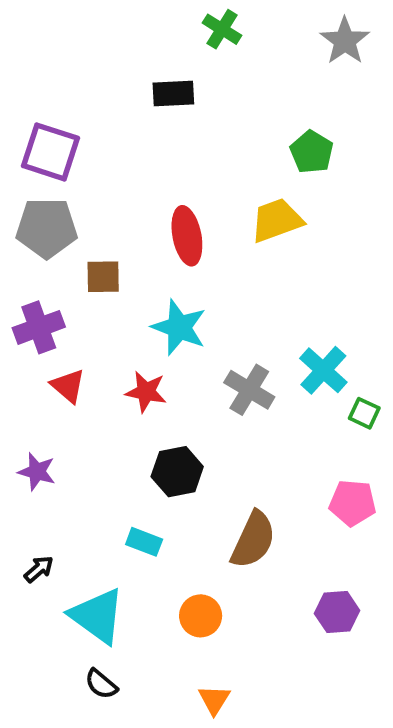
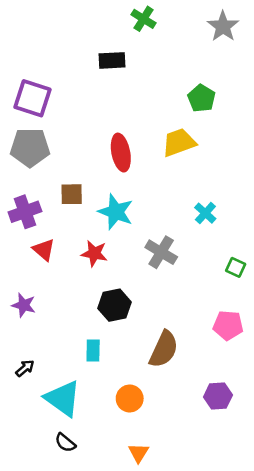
brown square: (103, 277) -> (72, 194), moved
cyan cross: (323, 370) -> (205, 213), moved, size x0.7
cyan rectangle: (144, 542) -> (93, 351), turned 70

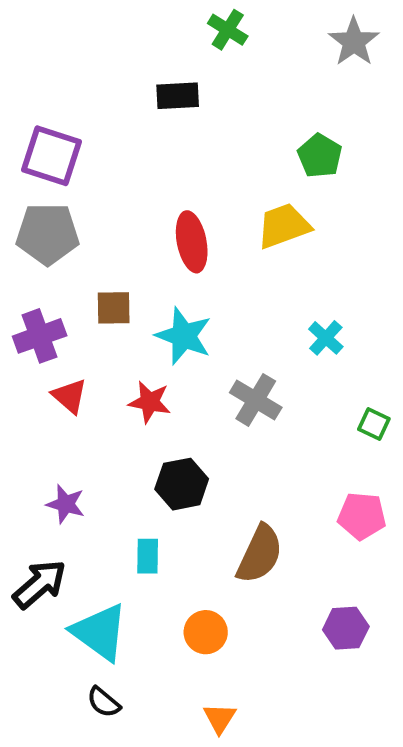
purple star: (24, 305) -> (66, 504), moved
black arrow: (25, 368) -> (40, 584), size x1.8

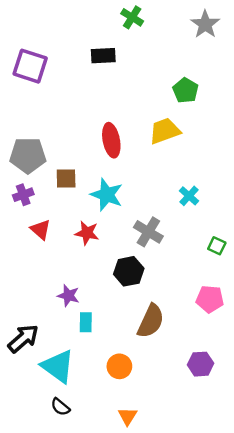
purple square: (52, 156) -> (30, 66), moved
gray pentagon: (48, 234) -> (28, 155), moved
purple cross: (40, 336) -> (23, 195), size x0.7
black hexagon: (182, 484) -> (129, 271), moved
purple star: (66, 504) -> (68, 296), moved

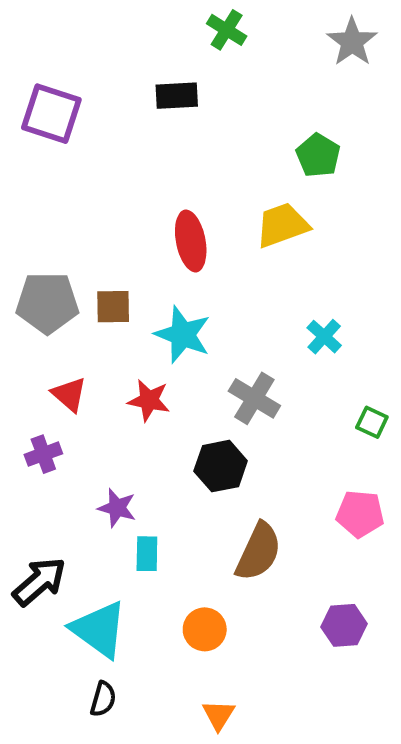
gray pentagon: (28, 155) -> (47, 303), moved
purple cross: (23, 195) -> (43, 454), moved
black semicircle: (60, 407) -> (103, 699), turned -114

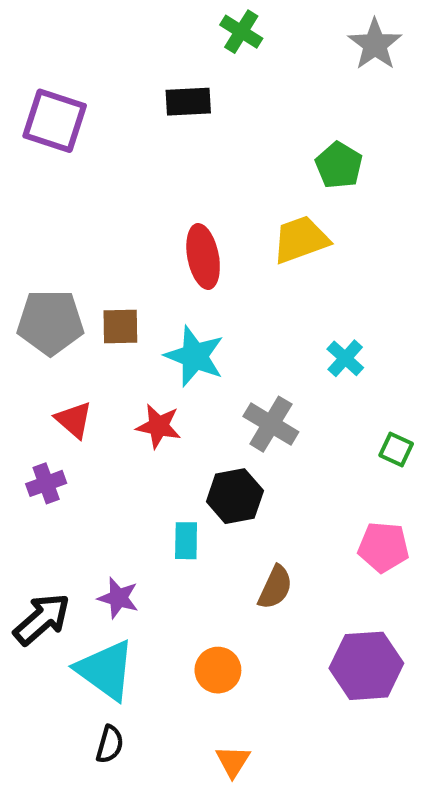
purple star: (117, 508) -> (118, 598), moved
brown semicircle: (258, 552) -> (275, 587), size x0.7
cyan rectangle: (147, 554) -> (186, 541), moved
purple hexagon: (344, 625) -> (366, 666), size x1.5

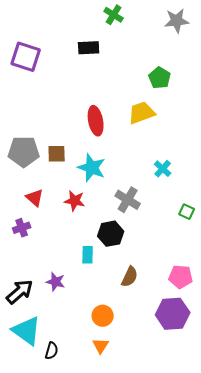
gray star: (375, 44) -> (177, 21), turned 30
pink pentagon: (383, 547) -> (181, 277), moved
cyan triangle: (106, 670) -> (27, 331), moved
orange triangle: (233, 761) -> (101, 346), moved

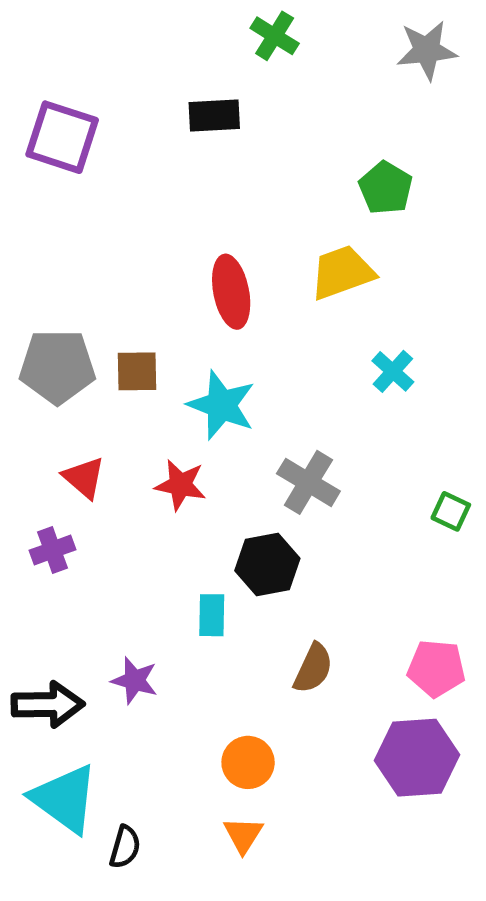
cyan cross: (163, 169) -> (393, 371), moved
black arrow: (20, 292) -> (48, 705), turned 40

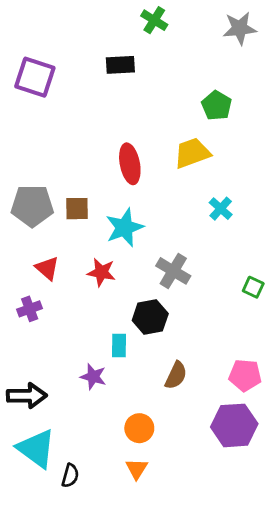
cyan star: (221, 405) -> (124, 228), turned 30
purple star: (135, 680) -> (93, 377), moved

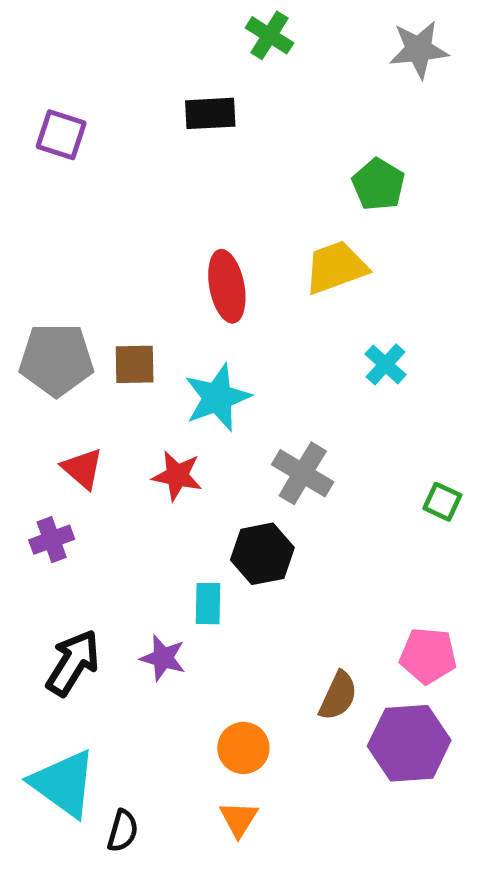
purple square: (35, 77) -> (61, 135), size x0.7
brown semicircle: (176, 375) -> (338, 696), moved
black arrow: (27, 396) -> (73, 663), moved, turned -57

